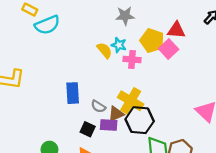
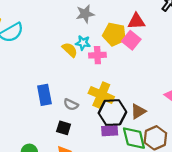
brown triangle: (116, 114) -> (138, 111), moved
purple rectangle: (109, 125) -> (110, 131), moved

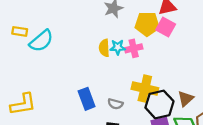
cyan star: (83, 43) -> (118, 47), moved
yellow semicircle: (70, 50) -> (104, 48), turned -126

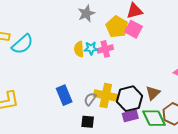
yellow pentagon: (147, 24) -> (117, 27), turned 30
yellow cross: (145, 88) -> (106, 95), moved
gray semicircle: (115, 104) -> (90, 99), turned 112

